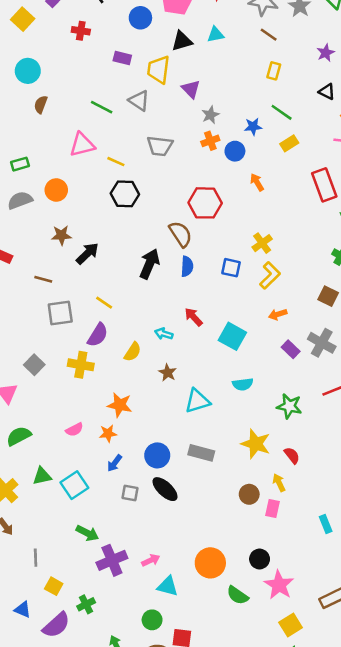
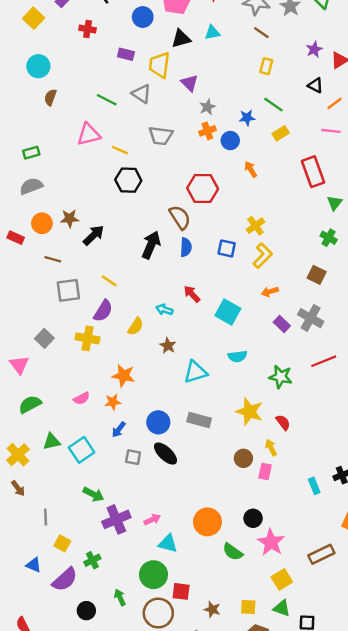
orange circle: (56, 190) -> (42, 223), moved
green circle: (152, 620) -> (153, 575), size x1.5

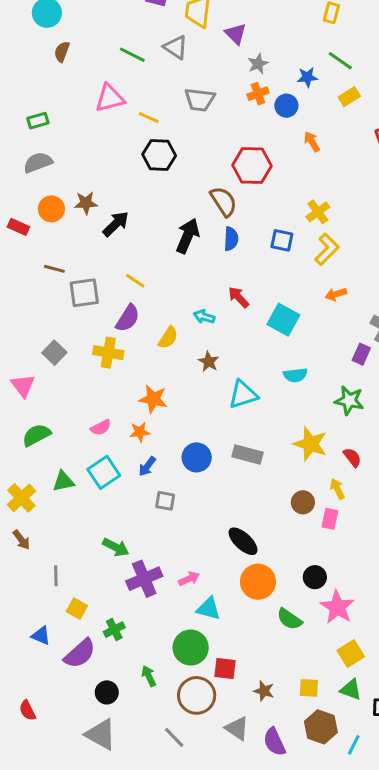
brown line: (53, 259) -> (54, 269), moved
purple rectangle: (282, 324) -> (361, 354), moved, turned 70
cyan square: (82, 450) -> (104, 472), moved
black ellipse: (165, 454) -> (243, 541), moved

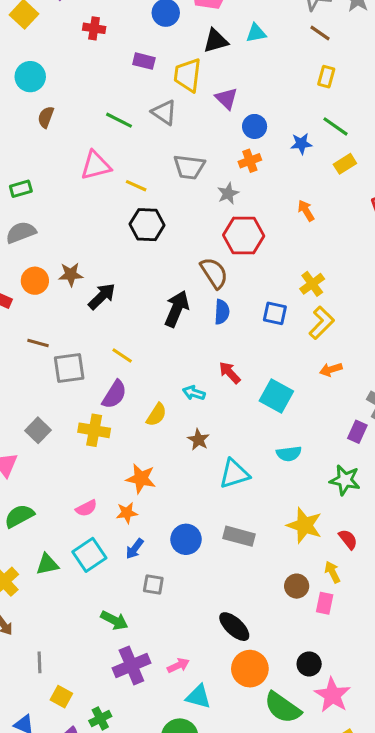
gray star: (258, 64) -> (228, 193), moved
blue circle: (286, 106) -> (255, 126), moved
green arrow: (116, 547) -> (114, 620), moved
green semicircle: (289, 619) -> (283, 708), size x1.4

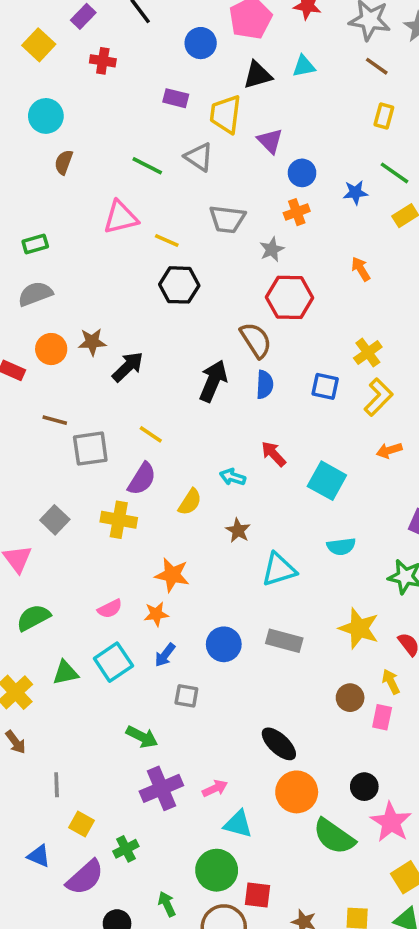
red cross: (94, 28) -> (103, 61), moved

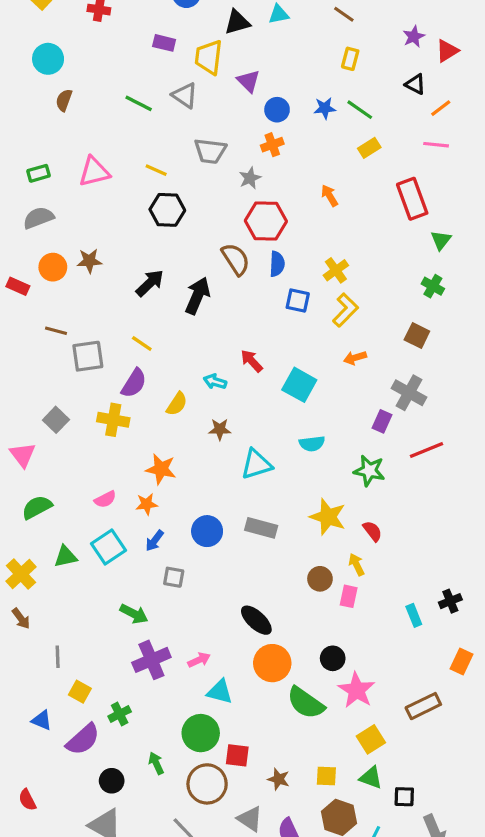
blue star: (355, 192) -> (325, 108), moved
pink triangle: (121, 217) -> (94, 172), moved
black arrow: (128, 367) -> (150, 283), moved
blue semicircle: (265, 385) -> (277, 264), moved
brown star: (238, 530) -> (220, 429), turned -30

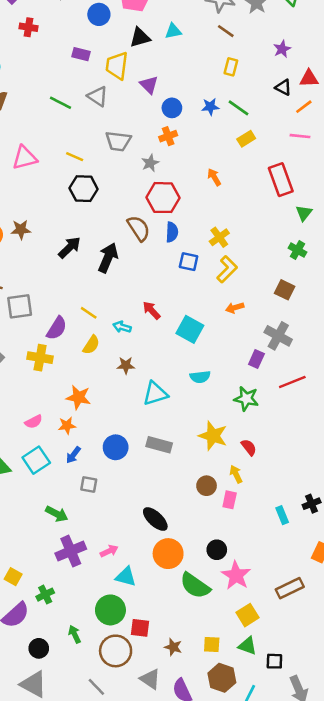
red triangle: (447, 51) -> (309, 78), moved, turned 30
yellow line: (142, 343) -> (89, 313), moved

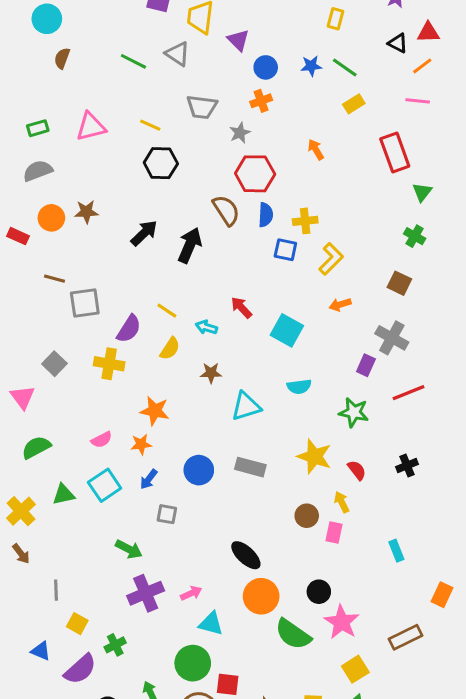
yellow cross: (219, 237) -> (305, 221), moved, turned 30
black cross: (312, 504) -> (407, 466), moved

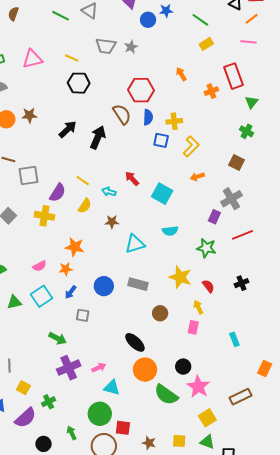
blue star: (311, 66) -> (166, 11), moved
orange cross: (261, 101) -> (211, 91), moved
gray star: (240, 133) -> (131, 47), moved
gray cross: (392, 338) -> (231, 199), turned 30
brown circle: (307, 516) -> (160, 313), moved

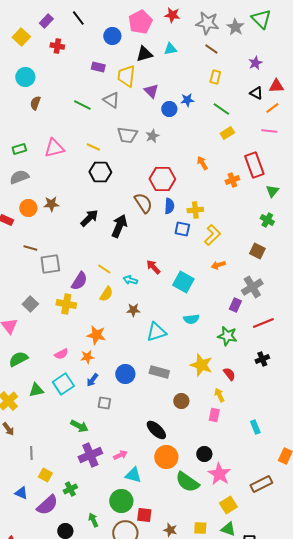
black cross: (242, 283) -> (262, 359), moved

